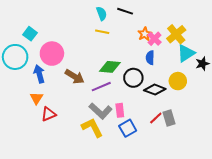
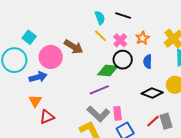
yellow line: (102, 32) -> (100, 36), turned 32
pink cross: (155, 39) -> (120, 40), moved
blue arrow: (39, 74) -> (38, 77), turned 90
brown arrow: (75, 77) -> (74, 47), moved
black circle: (133, 78) -> (123, 60), moved

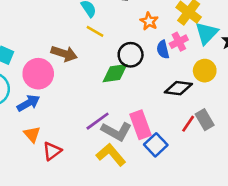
pink cross: (120, 40) -> (179, 42), moved, turned 32
purple line: (99, 90) -> (98, 121), moved
pink rectangle: (117, 113) -> (141, 125), size x1.5

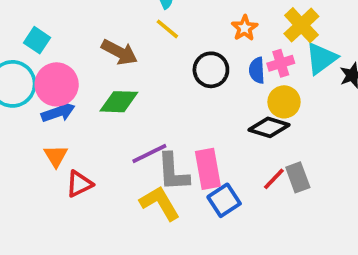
yellow circle: (205, 71) -> (284, 102), moved
green diamond: (115, 73) -> (119, 102), moved
pink circle: (38, 74) -> (57, 84), moved
gray L-shape: (116, 131) -> (173, 172), turned 48

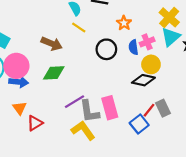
yellow cross: (301, 25) -> (169, 17), moved
blue arrow: (58, 112) -> (19, 82), turned 30
blue square: (224, 200) -> (139, 124), moved

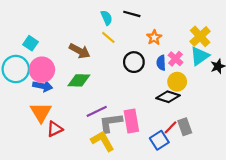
pink cross: (147, 42) -> (175, 59), turned -32
orange triangle: (20, 108) -> (41, 112), size x1.5
gray L-shape: (89, 111) -> (111, 123), turned 85

